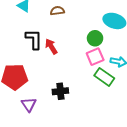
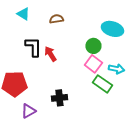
pink square: (95, 57) -> (93, 64), turned -30
purple triangle: (29, 104) -> (28, 111), turned 35

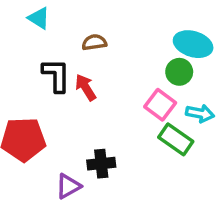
brown semicircle: (56, 19) -> (94, 42), moved
green circle: (93, 46) -> (179, 72), moved
purple triangle: (28, 111) -> (68, 186), moved

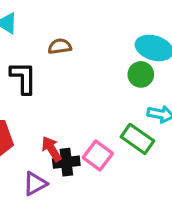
red arrow: (86, 87) -> (51, 149), moved
pink square: (160, 105) -> (98, 155), moved

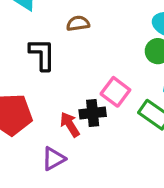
pink square: (98, 155) -> (115, 92), moved
black cross: (66, 162) -> (93, 113), moved

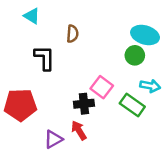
brown semicircle: (78, 23) -> (73, 34), turned 102
red arrow: (70, 124) -> (79, 130), moved

